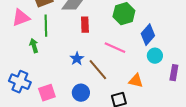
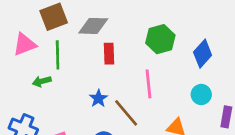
blue diamond: (148, 35) -> (203, 54), moved
green arrow: (34, 46) -> (42, 81), turned -88
pink line: (115, 48) -> (149, 84), turned 60

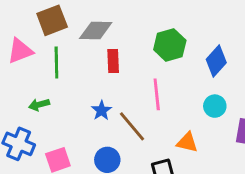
green arrow: (42, 81) -> (39, 105), moved

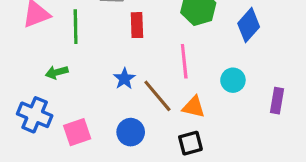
cyan circle: (215, 106) -> (233, 80), moved
orange triangle: (187, 142) -> (194, 107), moved

